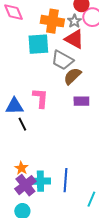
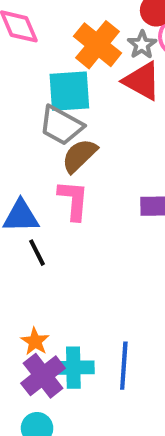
orange cross: (52, 21) -> (98, 45), turned 30
gray trapezoid: (62, 60) -> (61, 125), moved
brown semicircle: (72, 76) -> (79, 156), moved

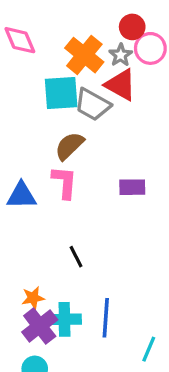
gray trapezoid: (61, 125) -> (93, 105), moved
black line: (37, 253) -> (76, 257), moved
orange star: (35, 341) -> (33, 298), turned 30

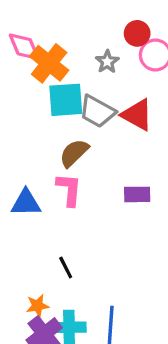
orange cross: (84, 55) -> (49, 63), moved
gray star: (121, 55) -> (107, 62), moved
red triangle: (121, 85) -> (137, 115), moved
black line: (76, 257) -> (66, 268), moved

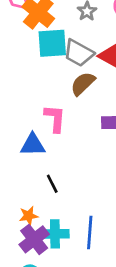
brown semicircle: (74, 153) -> (83, 84), moved
blue triangle: (26, 203) -> (33, 145), moved

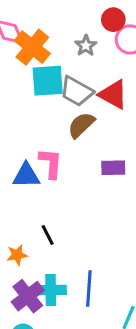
blue triangle: (33, 145) -> (26, 175), moved
orange star: (29, 216) -> (17, 255), moved

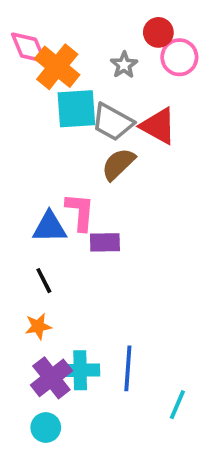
purple rectangle: (113, 168) -> (105, 242), moved
black line: (48, 235) -> (44, 281), moved

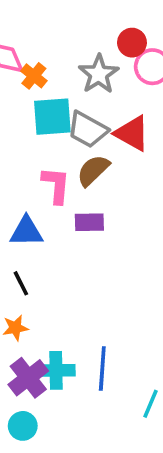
gray star: (124, 65) -> (99, 74), size x1.5
orange cross: (57, 67) -> (34, 76), size x0.6
pink L-shape: (80, 212) -> (56, 185), moved
purple rectangle: (105, 242) -> (89, 222), moved

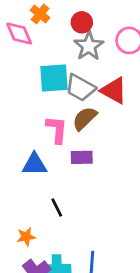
red circle: (132, 43) -> (82, 22), moved
orange cross: (34, 76) -> (40, 14), moved
black line: (21, 283) -> (57, 208), moved

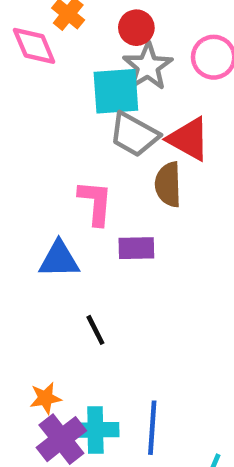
cyan square: (54, 78) -> (116, 91), moved
brown semicircle: (85, 118) -> (168, 184), moved, turned -48
orange star: (26, 237) -> (45, 398), moved

